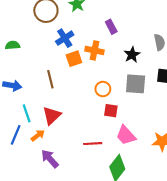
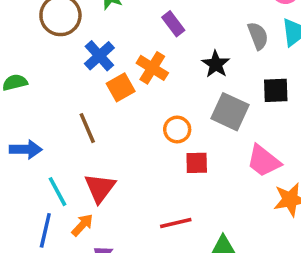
orange cross: (94, 50) -> (152, 68), turned 30
gray square: (136, 84) -> (230, 112), turned 30
pink trapezoid: (126, 135) -> (264, 161), moved

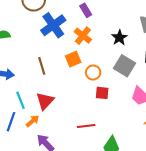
purple rectangle: (173, 24) -> (86, 10), moved
blue cross: (99, 56) -> (53, 25), size x1.4
orange square: (121, 87) -> (73, 59), moved

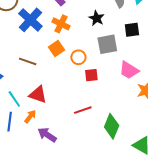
brown line: (42, 66) -> (28, 61), turned -42
gray square: (125, 66) -> (107, 44), turned -30
red triangle: (45, 101) -> (38, 95), turned -42

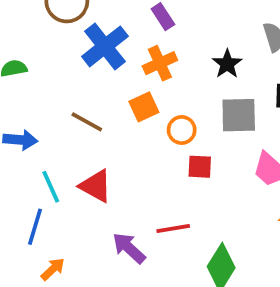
orange cross: (61, 24) -> (160, 63), turned 30
orange arrow: (30, 116) -> (53, 269), moved
purple arrow: (47, 135) -> (129, 248), moved

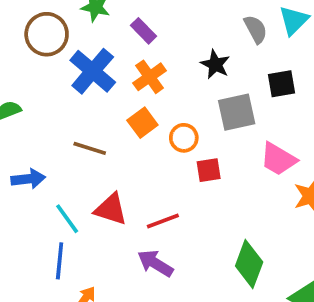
red line: (173, 229) -> (163, 221), moved

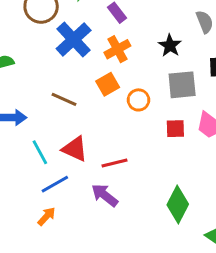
red square: (209, 170) -> (175, 129), moved
blue line: (60, 261) -> (55, 184), moved, turned 48

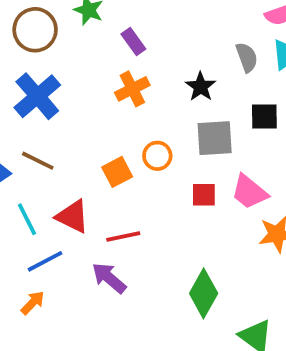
blue cross: (74, 39) -> (37, 96), moved
orange square: (108, 84) -> (117, 172), moved
brown line: (64, 99) -> (38, 161), moved

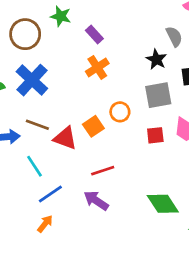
black star: (201, 87) -> (156, 59), moved
red triangle: (73, 216) -> (65, 138), moved
green diamond: (204, 293) -> (163, 204), turned -56

